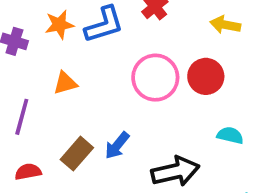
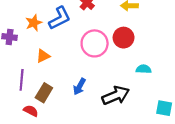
brown rectangle: (77, 154) -> (44, 93), moved
red semicircle: (28, 172) -> (31, 111), turned 48

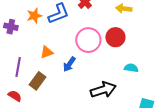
orange triangle: (43, 56) -> (47, 52), moved
blue arrow: (79, 87) -> (69, 64), moved
red semicircle: (31, 111) -> (15, 96), moved

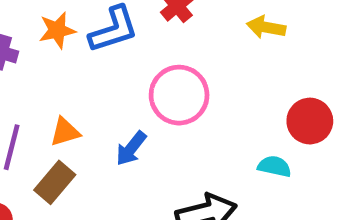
red circle: (115, 37) -> (310, 121), moved
orange triangle: (47, 52) -> (65, 132), moved

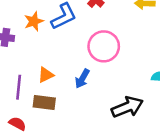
brown rectangle: (55, 182) -> (44, 103), turned 65

